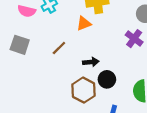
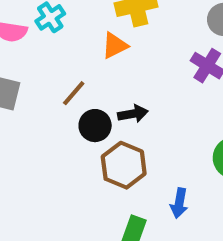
black circle: (107, 79) -> (95, 126), moved

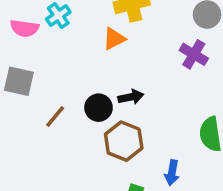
brown line: (74, 93) -> (55, 117), moved

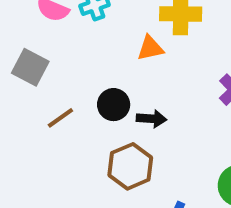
black circle: (98, 108) -> (114, 105), moved

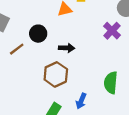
black circle: (114, 105) -> (38, 34), moved

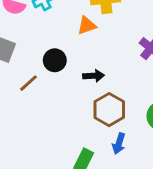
brown hexagon: (56, 74) -> (109, 110), moved

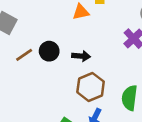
black circle: (55, 60) -> (49, 51), moved

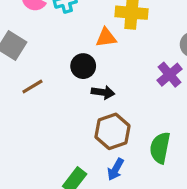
black circle: (49, 51) -> (83, 66), moved

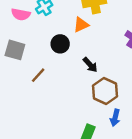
black circle: (83, 66) -> (60, 44), moved
black arrow: (103, 92) -> (90, 65), turned 56

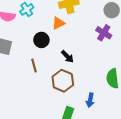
brown line: (38, 75) -> (34, 66), moved, turned -56
brown hexagon: (105, 91) -> (63, 81), moved

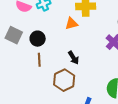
black circle: (41, 40) -> (38, 39), moved

